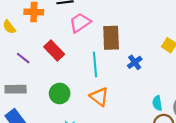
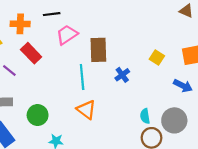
red rectangle: (54, 51) -> (31, 53), moved
green circle: (60, 93) -> (38, 115), moved

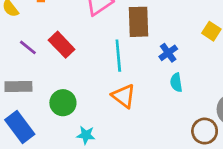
red rectangle: (31, 53) -> (62, 45), moved
cyan semicircle: (145, 116) -> (176, 82), moved

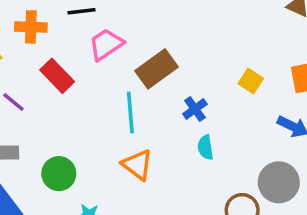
brown rectangle: (138, 22) -> (157, 69), turned 56
red rectangle: (62, 45) -> (57, 76), moved

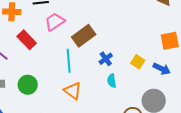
yellow square: (251, 81) -> (138, 62), moved
green circle: (59, 174) -> (28, 85), moved

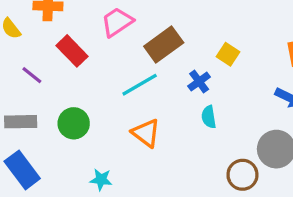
cyan line: (69, 61) -> (140, 85), turned 65
yellow square: (138, 62) -> (228, 54), moved

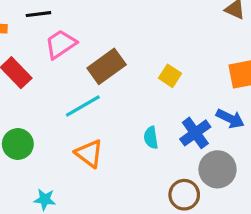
blue cross: (199, 82) -> (195, 133), moved, size x1.4

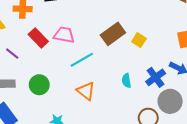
pink trapezoid: (61, 44) -> (64, 35), moved, turned 45
brown rectangle: (107, 66) -> (113, 34), moved

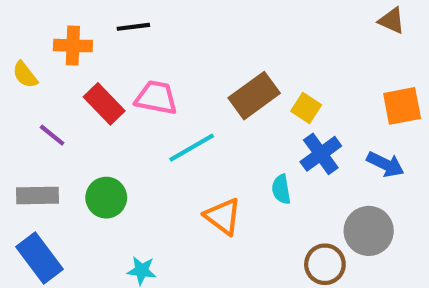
blue cross: (156, 77) -> (321, 154), moved
orange triangle: (86, 91) -> (223, 216), moved

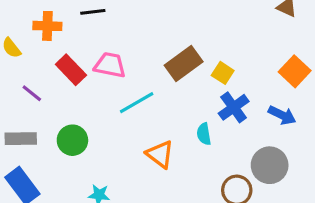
orange square: (402, 106) -> (295, 71), turned -36

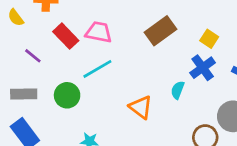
yellow square: (223, 73) -> (209, 39), moved
cyan line: (137, 103) -> (97, 69), moved
cyan semicircle: (204, 134) -> (178, 90), turned 30

